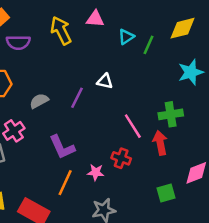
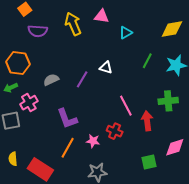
green line: (148, 45) -> (147, 61), moved
green cross: (171, 114) -> (168, 101), moved

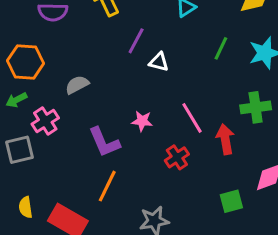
purple line: (82, 79) -> (136, 41), moved
red cross: (115, 131) -> (177, 157), turned 35
pink star: (93, 141) -> (142, 121), moved

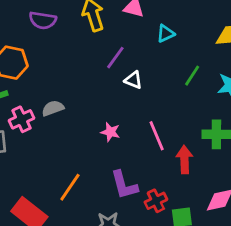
gray semicircle: (77, 85) -> (53, 108), moved
purple L-shape: (104, 142) -> (124, 185), moved
red cross: (177, 157) -> (156, 201), moved

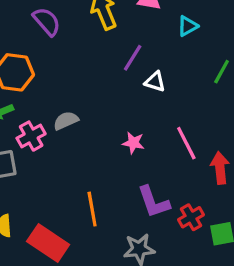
purple semicircle: (43, 20) -> (47, 22), turned -136
orange line: (70, 187) -> (92, 209), turned -40

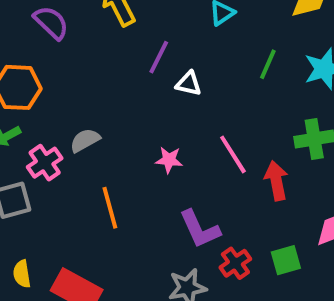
orange line: (92, 209) -> (110, 208), moved
red cross: (191, 217) -> (235, 263), moved

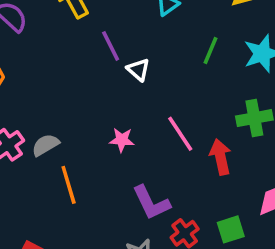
purple line: (159, 57) -> (111, 46), turned -52
white triangle: (189, 84) -> (138, 70), turned 30
gray semicircle: (85, 140) -> (45, 145), moved

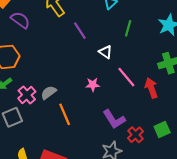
green line: (210, 50) -> (128, 28), moved
white triangle: (138, 70) -> (105, 52), moved

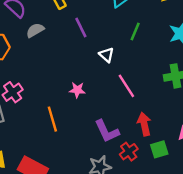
pink star: (93, 85) -> (77, 90), moved
red arrow: (151, 88) -> (144, 124), moved
gray semicircle: (49, 93) -> (35, 30), moved

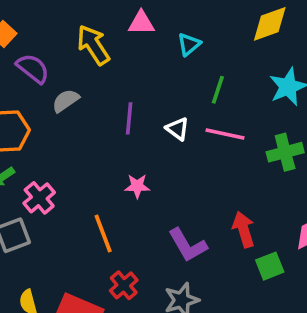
purple line: (81, 28) -> (129, 118), moved, turned 36
pink line: (126, 86) -> (225, 134), moved, turned -40
red cross: (129, 152) -> (124, 285), moved

